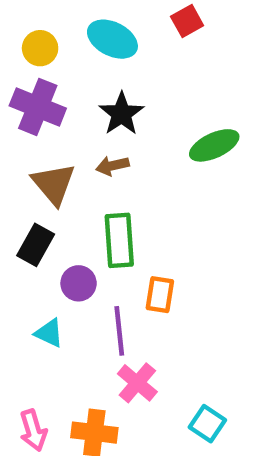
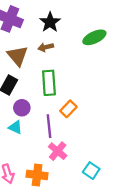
purple circle: (79, 283) -> (22, 108), moved
orange rectangle: (160, 295) -> (68, 109), turned 35

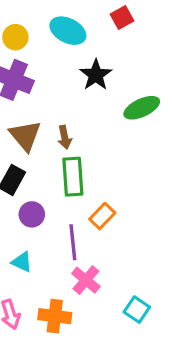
black star: (50, 22) -> (96, 75), moved
brown arrow: (46, 47) -> (65, 137), moved, turned -88
cyan triangle: (15, 127) -> (22, 262), moved

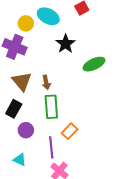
yellow circle: (15, 37) -> (26, 23), moved

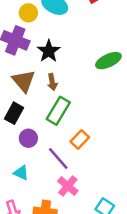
black star: (66, 44) -> (49, 51), moved
green rectangle: (51, 107) -> (58, 111), turned 35
purple line: (51, 147) -> (58, 159), turned -35

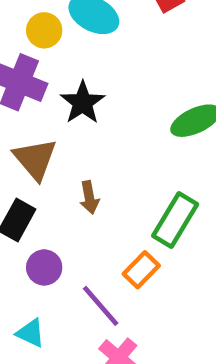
brown arrow: (52, 82) -> (89, 197), moved
green rectangle: (58, 111) -> (175, 220), moved

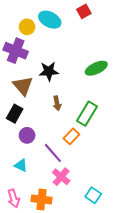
black star: (83, 103) -> (49, 71), moved, turned 30
brown arrow: (89, 197) -> (57, 103), moved

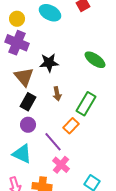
yellow circle: (27, 27) -> (17, 19), moved
green ellipse: (96, 68) -> (95, 60), turned 60
black rectangle: (15, 114) -> (28, 102), moved
cyan triangle: (21, 165) -> (22, 154), size x1.5

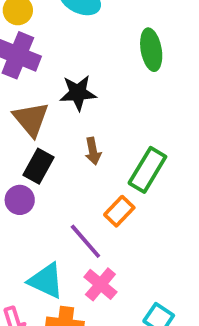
green ellipse: (95, 60) -> (151, 50), moved, turned 45
purple circle: (28, 125) -> (20, 200), moved
cyan triangle: (22, 154) -> (46, 281), moved

